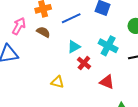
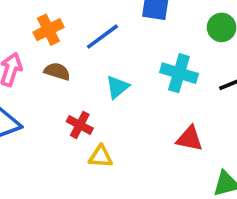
red cross: (84, 63) -> (80, 125), moved

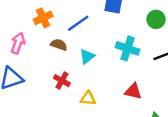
brown semicircle: (57, 71) -> (59, 45), moved
yellow triangle: (101, 157) -> (88, 98), moved

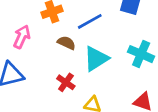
cyan triangle: (87, 56) -> (96, 59), size x1.5

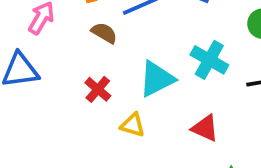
cyan triangle: (96, 59) -> (157, 79), moved

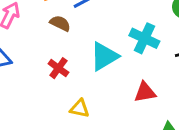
yellow triangle: (133, 125) -> (80, 108), moved
red triangle: (205, 128) -> (145, 92), turned -30

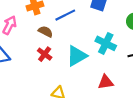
red cross: (58, 68) -> (45, 54), moved

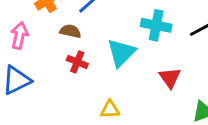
red triangle: (106, 82) -> (170, 78), turned -42

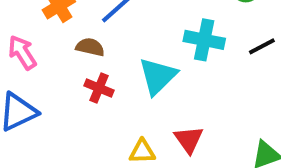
pink arrow: (19, 36) -> (22, 52), turned -45
red triangle: (170, 78) -> (189, 140), moved

